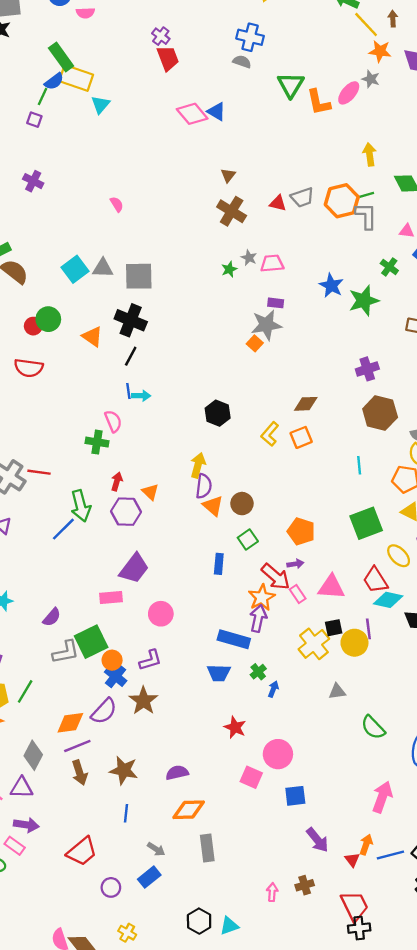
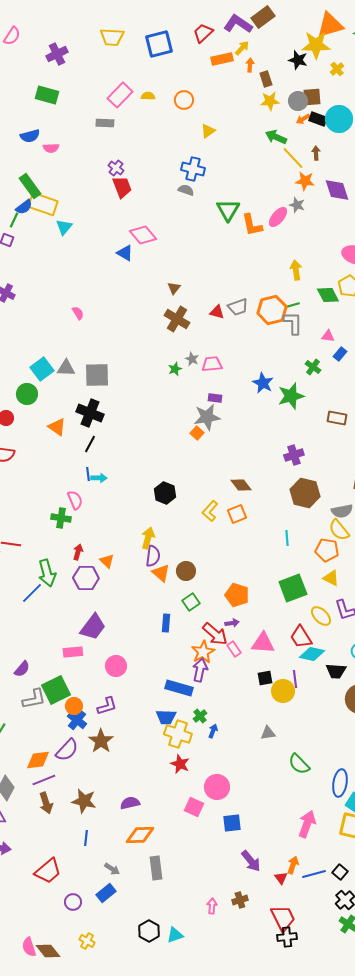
blue triangle: (216, 111) -> (125, 253), moved
green circle: (48, 319) -> (27, 394), moved
brown diamond: (306, 404) -> (241, 485), turned 55
yellow cross: (314, 644) -> (178, 734), moved, turned -32

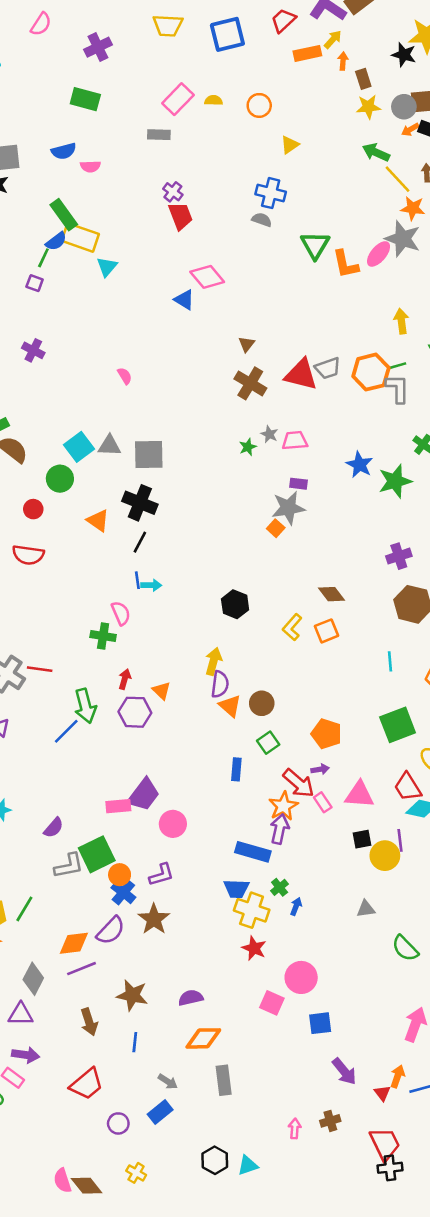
gray star: (297, 205) -> (403, 239), size x1.8
red triangle: (217, 312) -> (301, 375), size x1.8
purple trapezoid: (93, 627) -> (144, 795), moved
brown arrow: (46, 803) -> (89, 1022), moved

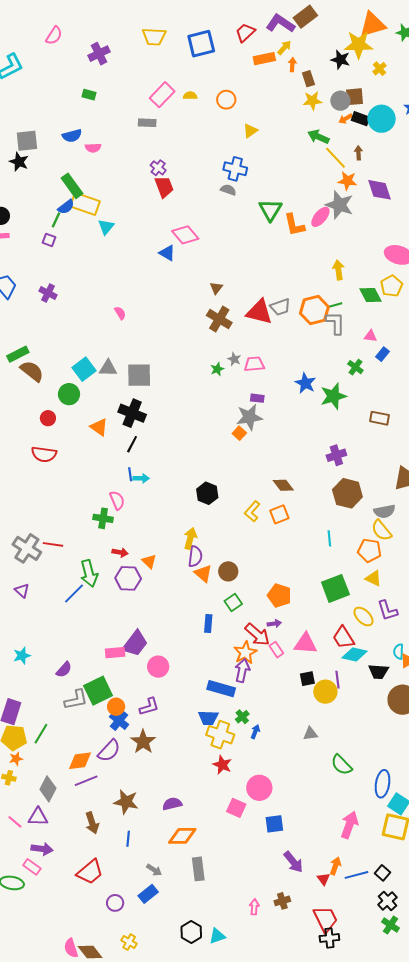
green rectangle: (85, 99) -> (89, 95), size x0.6
red arrow: (125, 679) -> (120, 552), turned 84

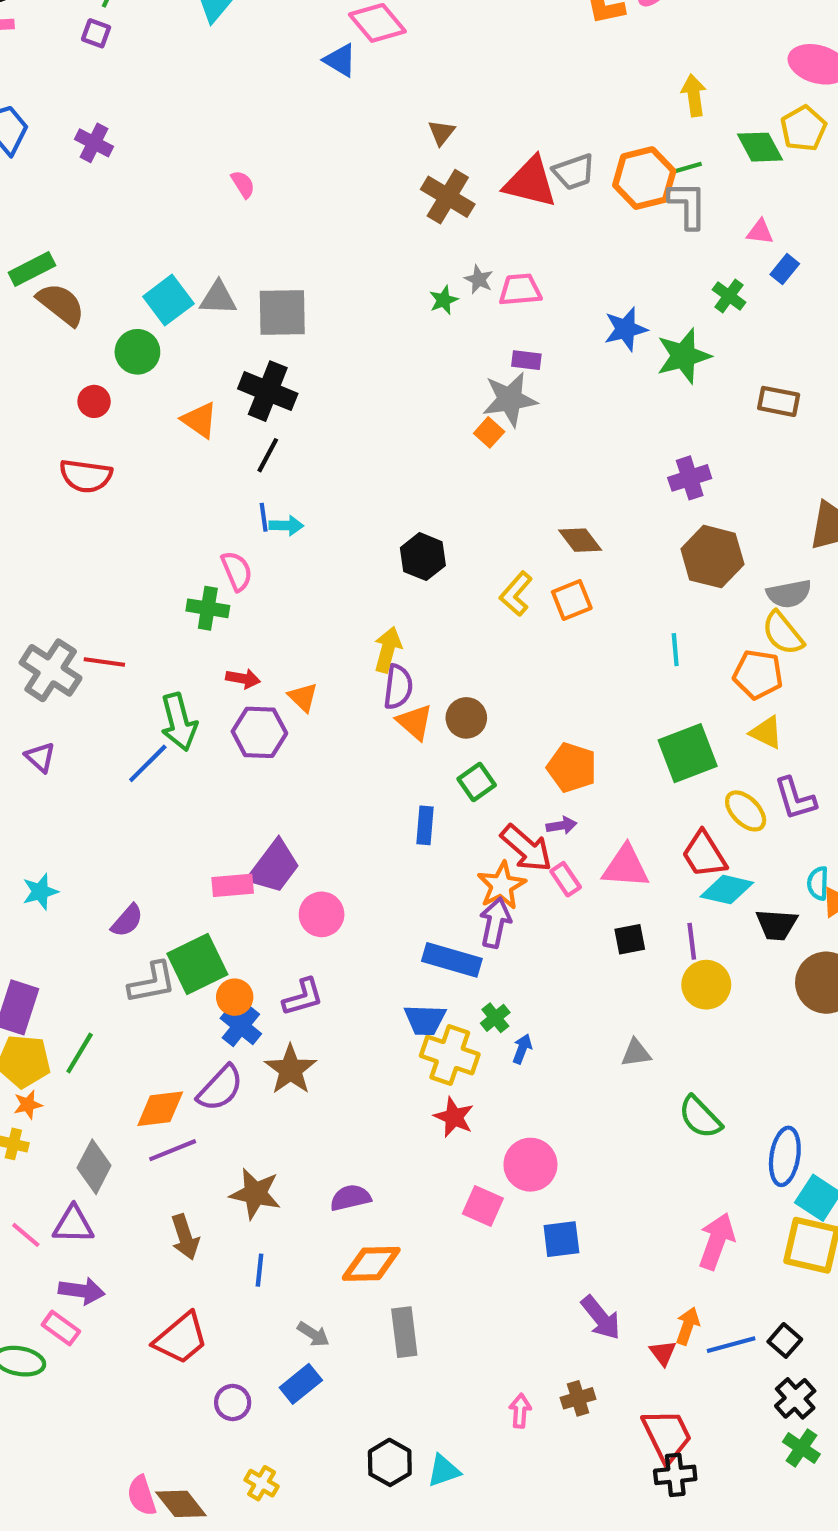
blue star: (305, 383) -> (626, 329), turned 30
yellow circle: (325, 692) -> (706, 985), moved

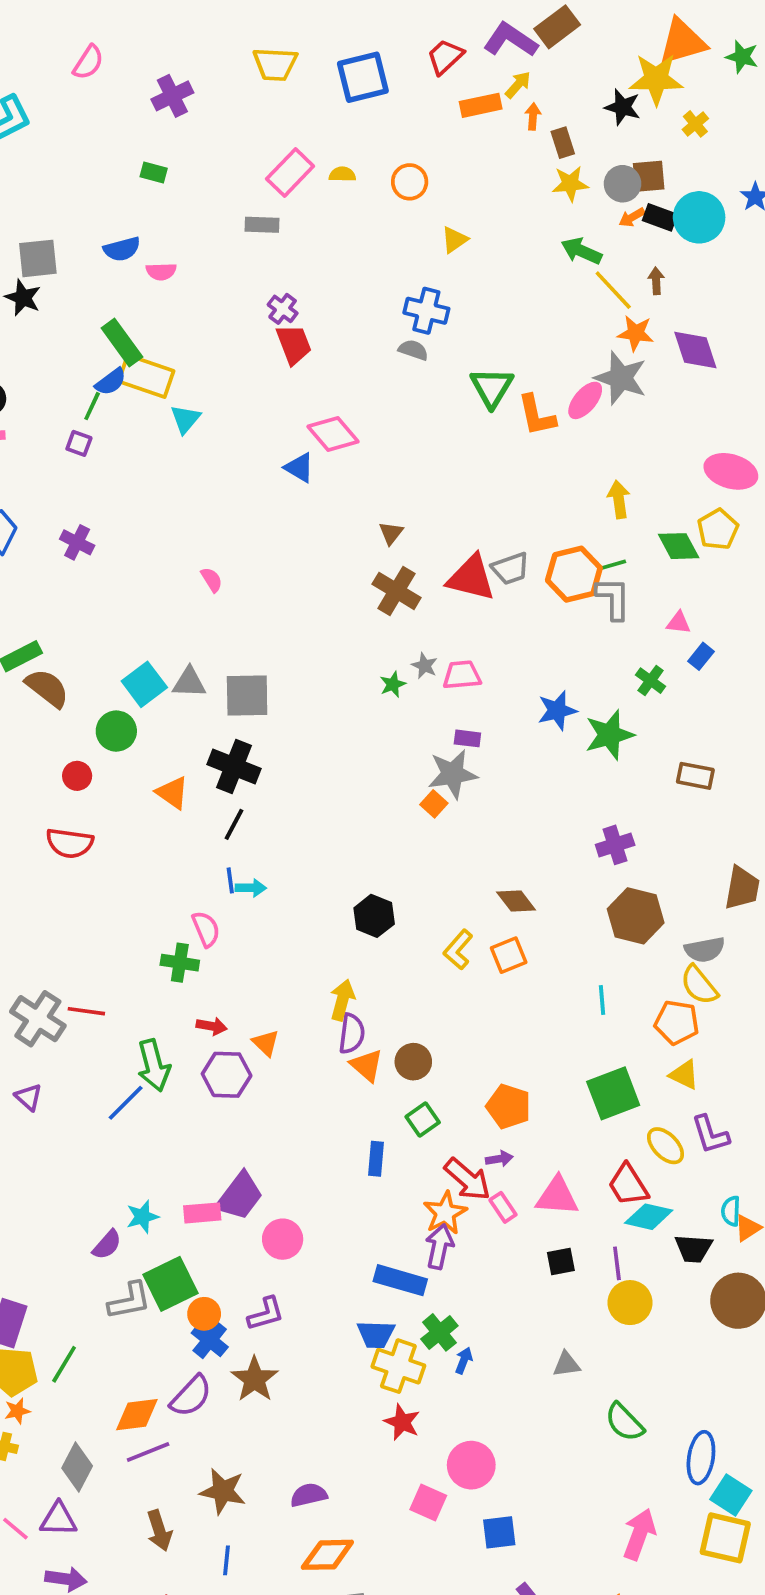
cyan star: (40, 892) -> (142, 1217), moved
green cross: (495, 1018) -> (439, 1332), size x1.4

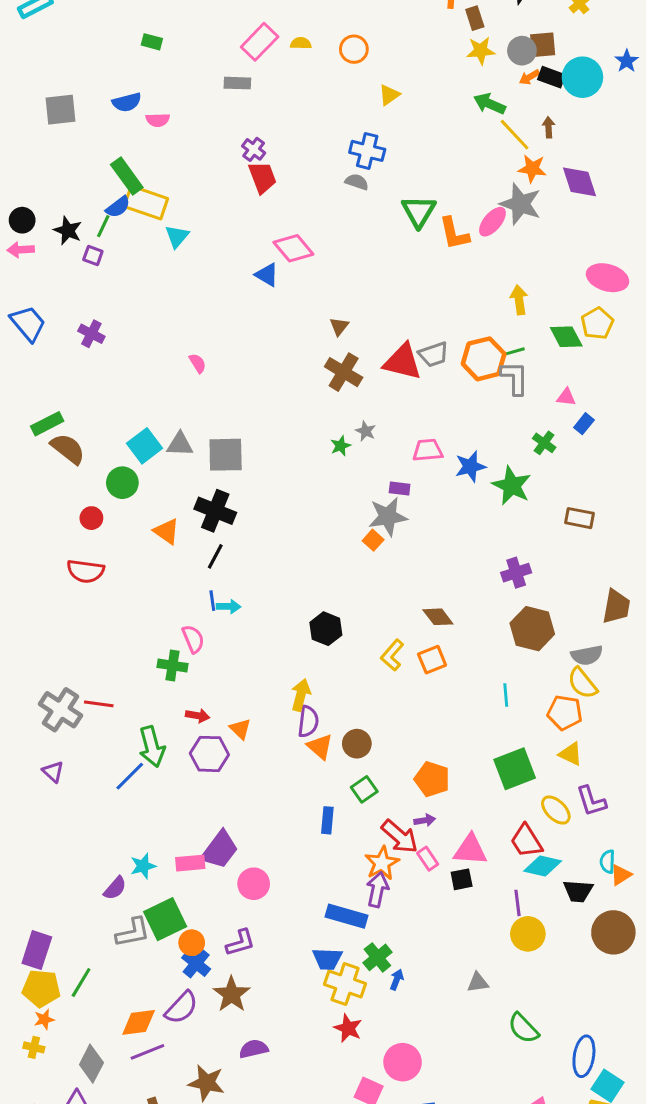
black star: (23, 298) -> (68, 231), moved
pink trapezoid: (462, 675) -> (428, 450), moved
green star: (609, 735) -> (512, 486), turned -30
black square: (561, 1262) -> (462, 879), moved
purple semicircle: (309, 1495) -> (254, 1049), moved

